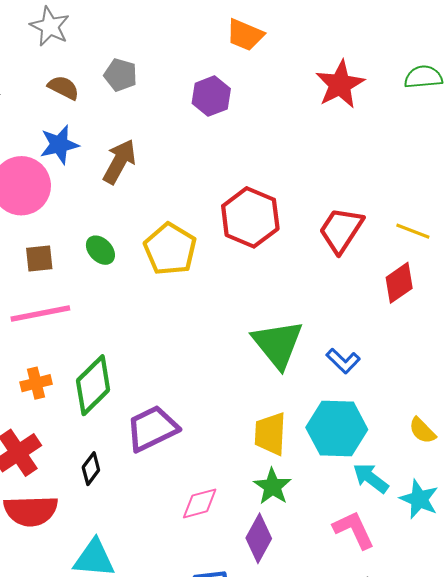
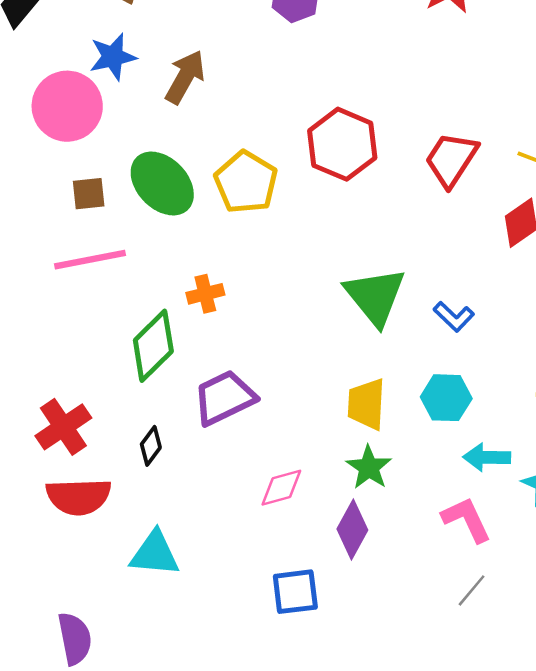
green ellipse: (100, 250) -> (162, 183), size x1.8
orange cross: (36, 383) -> (205, 294), moved
cyan hexagon: (337, 428) -> (446, 398), size x0.7
cyan arrow: (371, 478) -> (487, 457), turned -36

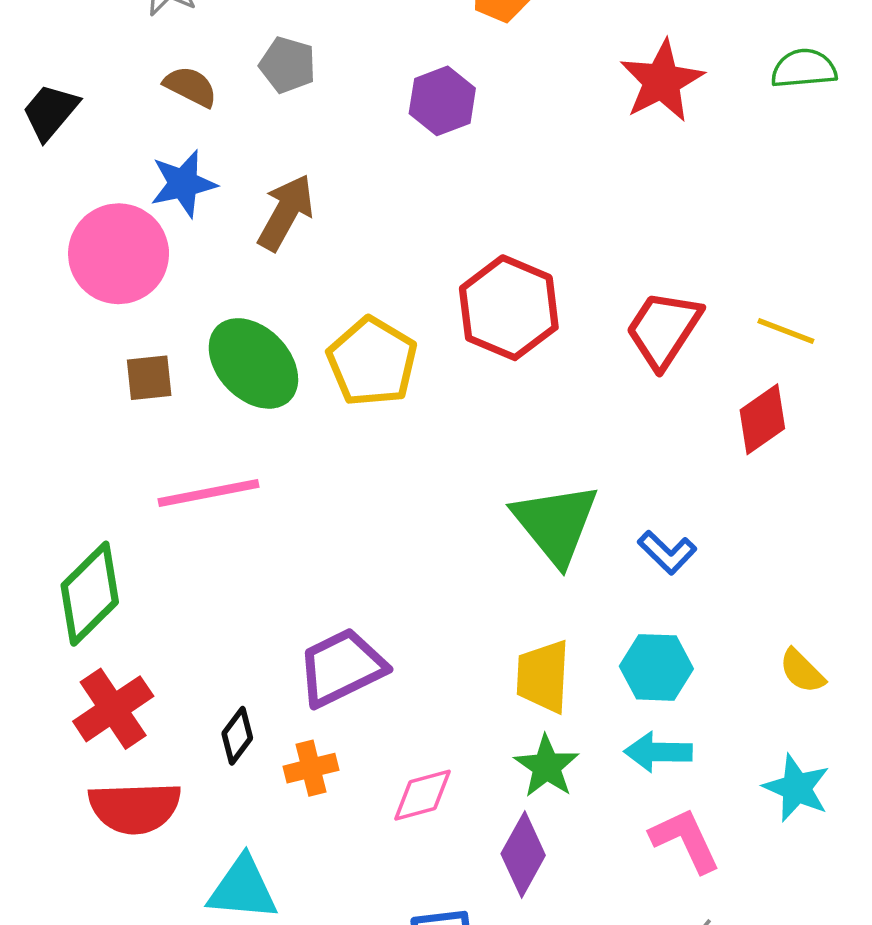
pink line: (90, 260) -> (208, 493), moved
orange cross: (205, 294) -> (311, 768), moved
green diamond: (153, 346) -> (90, 594), moved
cyan arrow: (487, 457) -> (658, 752), moved

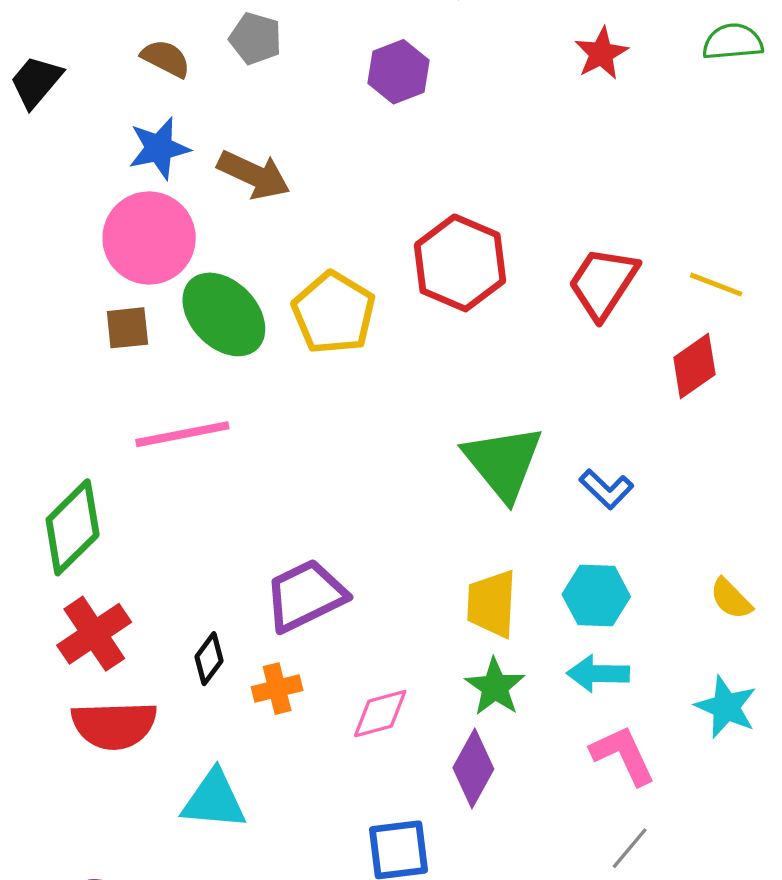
red star: (662, 81) -> (601, 53), size x0.7
brown arrow: (286, 212) -> (254, 175), turned 86
pink circle: (119, 254) -> (149, 238), moved

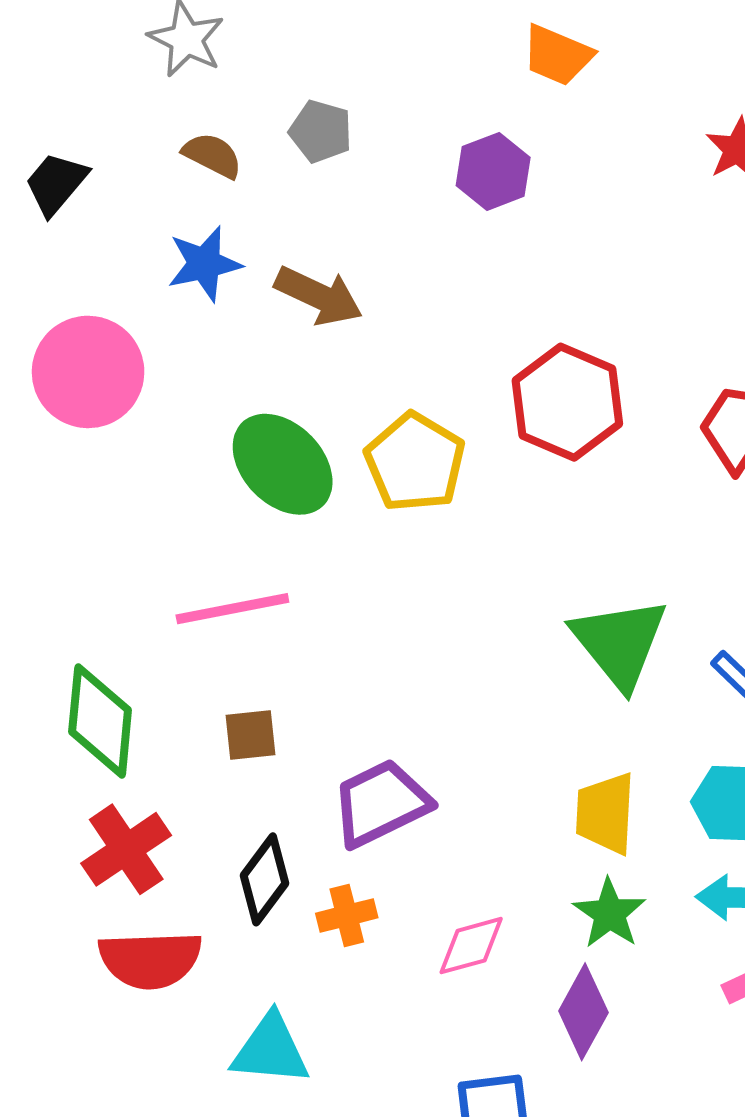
pink circle: (149, 238) -> (88, 372), moved
brown square: (127, 328) -> (250, 735), moved
green diamond: (73, 527) -> (100, 721), turned -40
black diamond: (209, 659) -> (265, 879), size x1.4

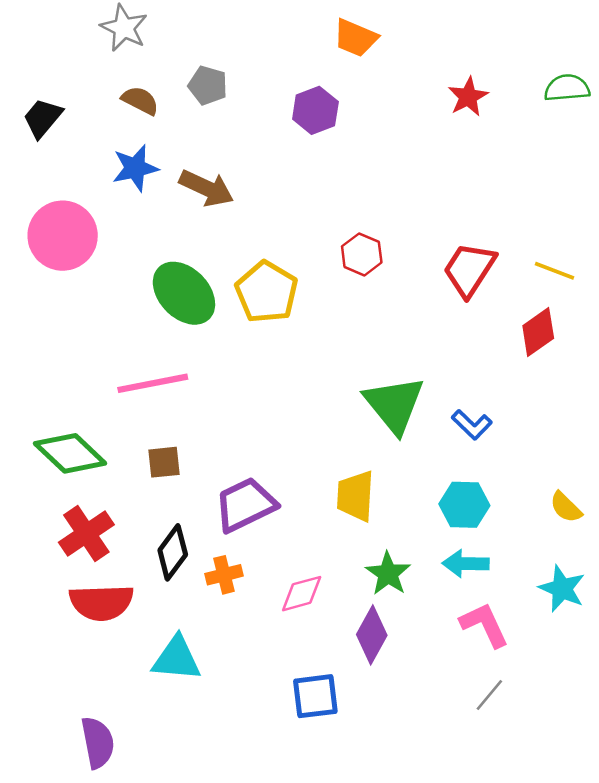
red hexagon: (567, 402) -> (362, 254), size x0.6
green diamond: (100, 721) -> (70, 453), turned -52
yellow trapezoid: (605, 813) -> (355, 496), moved

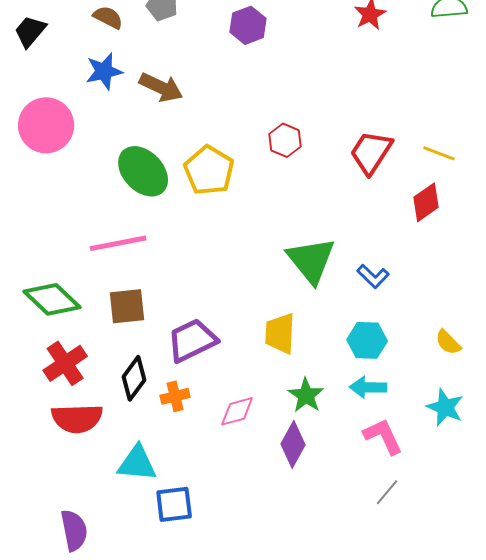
brown square: (164, 462) -> (127, 306), size x1.4
blue square: (315, 696) -> (174, 504), moved

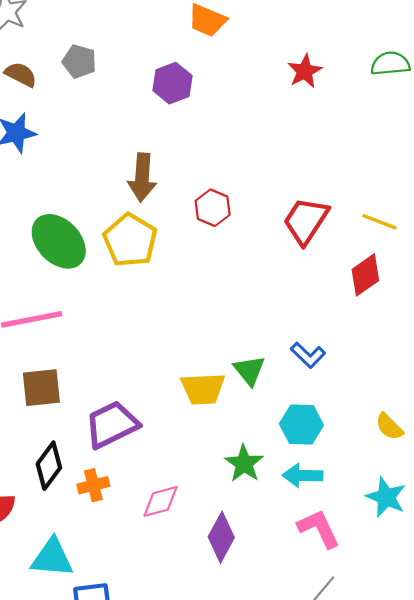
brown arrow: (161, 87) -> (142, 177), moved, turned 69
green triangle: (311, 260) -> (249, 370), moved, size x0.6
yellow trapezoid: (280, 333) -> (203, 389), moved, turned -96
green star: (306, 395) -> (244, 464), moved

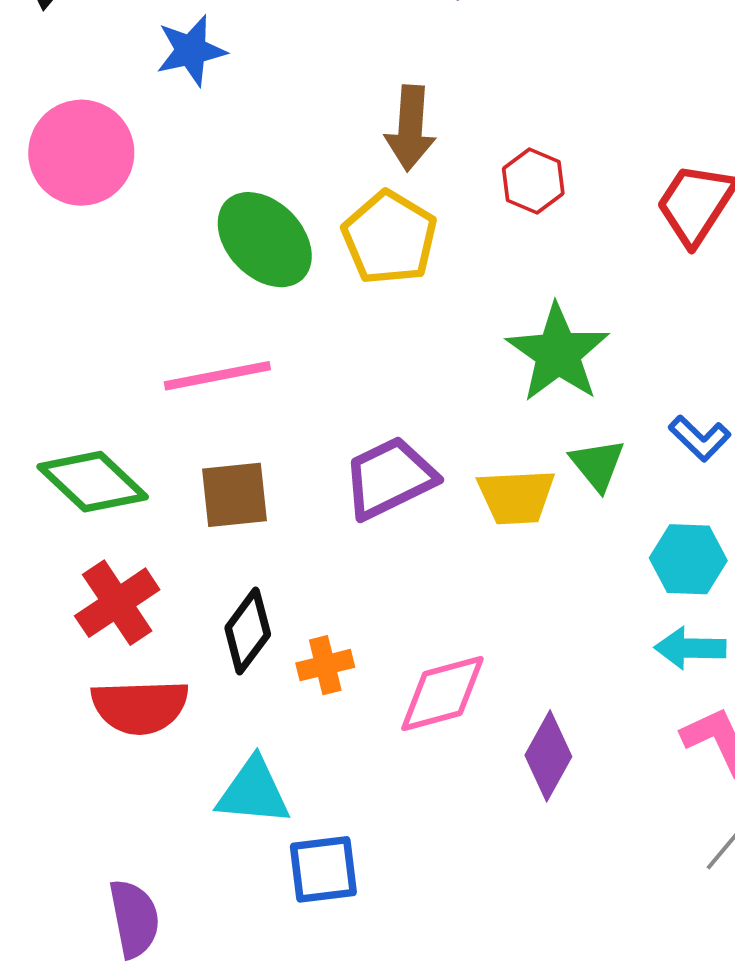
purple trapezoid: (112, 425) -> (390, 478), moved
green star: (244, 464) -> (558, 353), moved, size x1.5
pink diamond: (161, 501) -> (442, 693), size x1.4

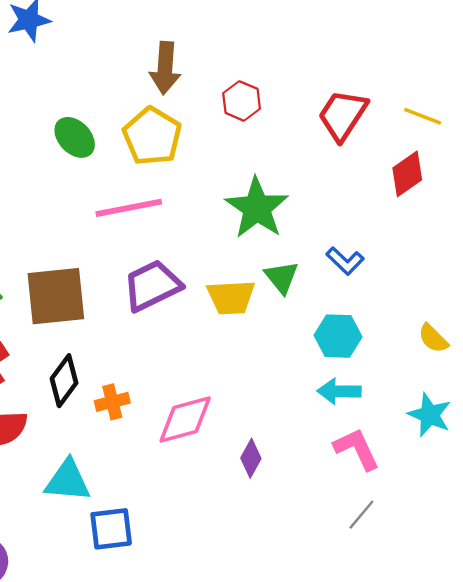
green ellipse: (265, 240) -> (75, 137), size x0.7
pink line: (217, 376) -> (129, 208), moved
brown square: (234, 495) -> (56, 296), size x1.4
purple diamond: (548, 756) -> (251, 458), size x0.7

